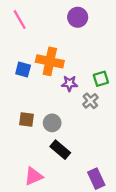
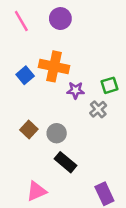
purple circle: (78, 17) -> (60, 19), moved
blue square: (23, 70) -> (25, 75), turned 35
brown square: (27, 119) -> (29, 129), turned 35

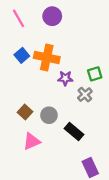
blue square: (25, 75) -> (22, 55), moved
black rectangle: (65, 162) -> (74, 132), moved
pink triangle: (36, 191) -> (32, 141), moved

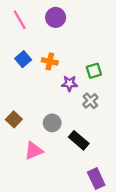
orange cross: (47, 58) -> (50, 61), size x0.6
green square: (95, 74) -> (94, 71), moved
brown square: (25, 112) -> (14, 119), moved

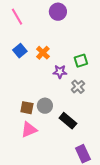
purple circle: (56, 17) -> (58, 12), moved
orange cross: (50, 61) -> (43, 53), turned 32
brown square: (14, 119) -> (27, 108), moved, turned -32

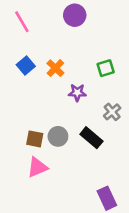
green square: (81, 61) -> (106, 68), moved
gray cross: (78, 87) -> (112, 112), moved
black rectangle: (68, 121) -> (91, 138), moved

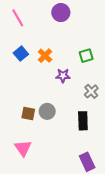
black rectangle: (91, 138) -> (83, 121), moved, turned 48
pink triangle: (37, 167) -> (23, 148), moved, turned -42

